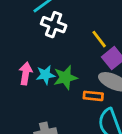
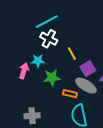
yellow line: (99, 39) -> (72, 54), moved
cyan star: (45, 75) -> (38, 61), moved

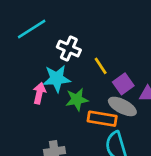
cyan line: (47, 22) -> (32, 29), moved
cyan star: (38, 61) -> (57, 79), size x1.5
orange rectangle: (70, 94) -> (102, 119), size x1.5

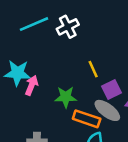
white cross: (69, 49) -> (68, 27), moved, turned 30
cyan star: (57, 79) -> (17, 73), moved

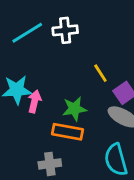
white cross: (68, 27) -> (65, 30), turned 30
orange rectangle: (87, 119) -> (68, 132), moved

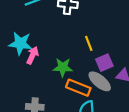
orange rectangle: (68, 132) -> (78, 88), moved

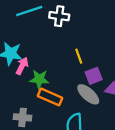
green star: (63, 67) -> (39, 79), moved
orange rectangle: (78, 88) -> (50, 97), moved

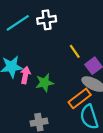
orange rectangle: (50, 97) -> (80, 98), moved, turned -45

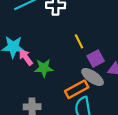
pink arrow: (25, 75) -> (26, 57), turned -56

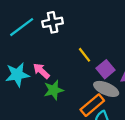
pink arrow: (26, 57) -> (41, 71), moved

